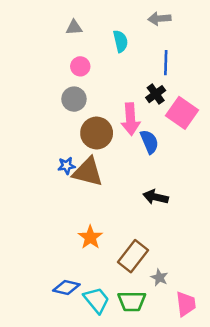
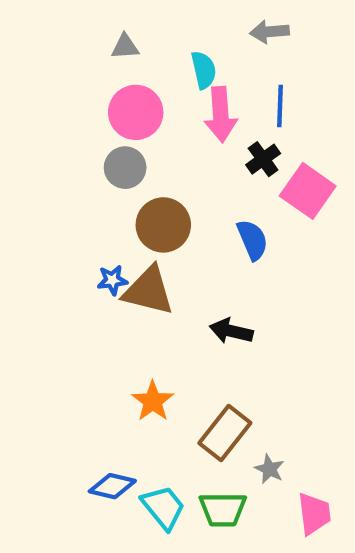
pink circle: (80, 66) -> (136, 112), size x1.6
pink arrow: (131, 119) -> (221, 115), moved
black arrow: (156, 197) -> (231, 331), moved

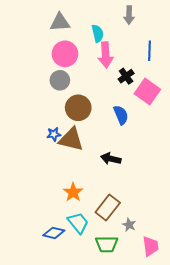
gray arrow: (269, 32) -> (129, 15), turned -84
gray triangle: (125, 47) -> (60, 22), size x1.5
blue line: (280, 106) -> (149, 51), moved
cyan trapezoid: (163, 507) -> (78, 223), moved

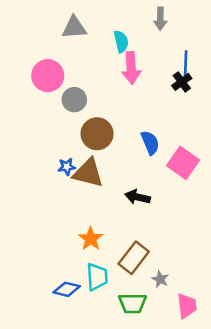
pink circle: (65, 54) -> (48, 76), moved
black cross: (126, 76) -> (182, 82), moved
pink square: (147, 91) -> (183, 163), moved
cyan trapezoid: (78, 223) -> (97, 277), turned 35

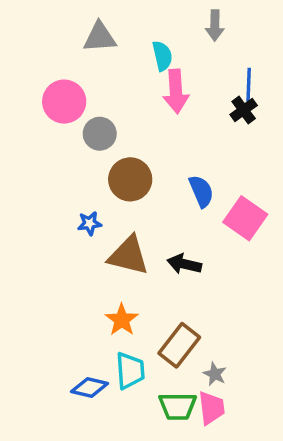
brown triangle: (88, 173) -> (128, 256), moved
pink trapezoid: (187, 306) -> (211, 408), moved

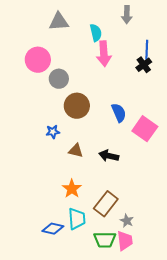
brown triangle: (128, 256) -> (76, 151), size x0.6

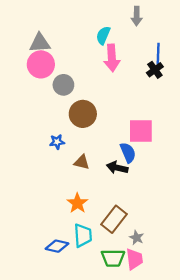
gray triangle: (59, 22) -> (40, 43), moved
cyan semicircle: (96, 33) -> (103, 35), turned -144
blue semicircle: (119, 113) -> (128, 153), moved
pink square: (145, 129) -> (141, 131), moved, turned -35

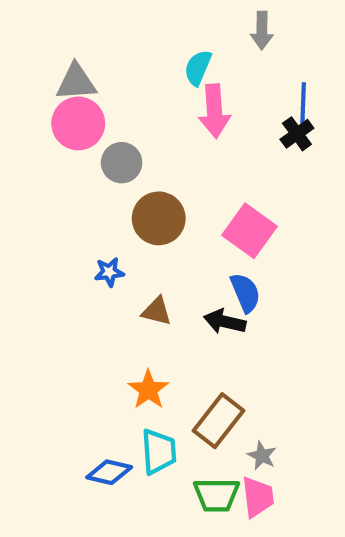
pink square: (141, 131) -> (249, 231), moved, turned 36

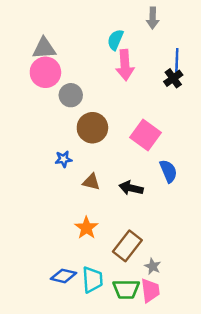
blue semicircle: (245, 293) -> (168, 171), moved
cyan trapezoid: (159, 452) -> (92, 280), moved

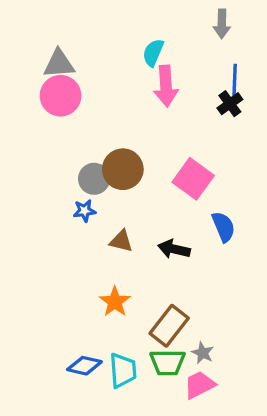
gray arrow: (153, 18) -> (222, 24), moved
gray circle: (71, 95) -> (94, 179), moved
green trapezoid: (126, 289) -> (168, 362), moved
pink trapezoid: (150, 290) -> (199, 385), turned -110

